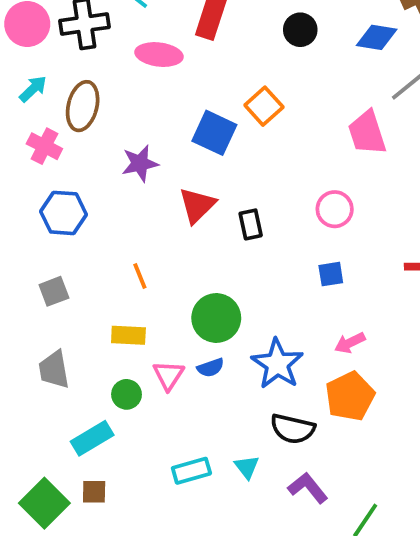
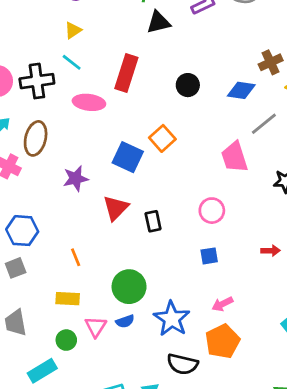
blue hexagon: (63, 213) -> (22, 231), moved

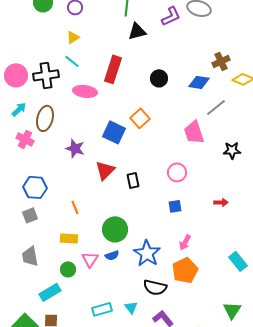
purple star: (76, 178) -> (75, 148), turned 30
pink arrow: (222, 304) -> (185, 242), turned -35

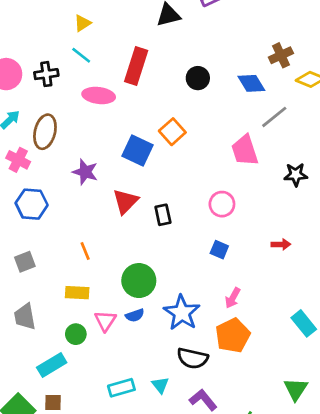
black cross: (46, 75) -> (46, 74), size x0.7
blue diamond: (199, 82) -> (251, 83), turned 50
blue hexagon: (35, 187) -> (32, 204), moved
blue square: (175, 206) -> (219, 250), turned 32

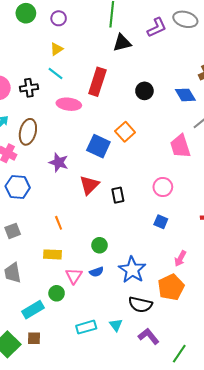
green circle: (139, 281) -> (99, 245), size x0.6
pink arrow: (233, 298) -> (180, 259), moved
green circle: (76, 334) -> (57, 293), moved

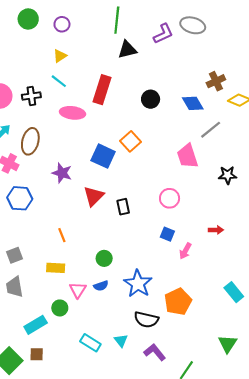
gray square: (13, 231) -> (14, 255), moved
pink arrow: (180, 259) -> (185, 251), moved
cyan rectangle: (86, 327) -> (90, 343), turned 48

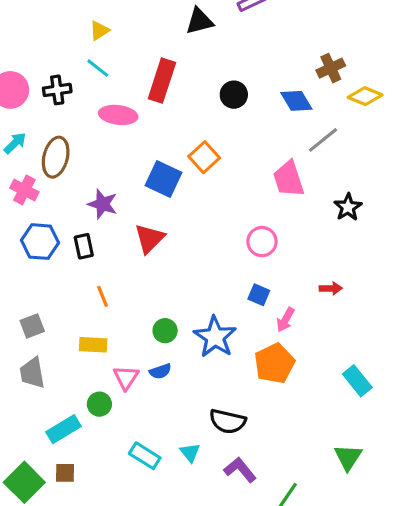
black star: (228, 175) -> (348, 207), turned -30
black rectangle: (123, 207) -> (84, 246), moved
blue star: (138, 284) -> (215, 337), moved
orange pentagon: (178, 302) -> (274, 363), moved

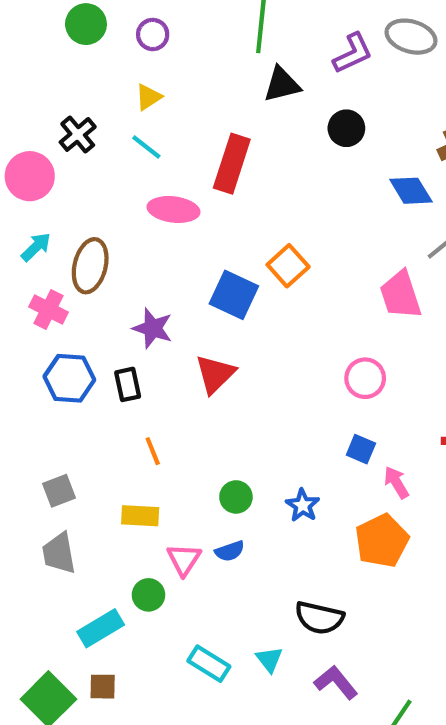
black cross: (57, 90) -> (78, 134), moved, turned -32
black circle: (234, 95) -> (346, 128), moved
pink arrow: (285, 320) -> (396, 482), turned 120
blue star: (215, 337) -> (303, 505), size x0.6

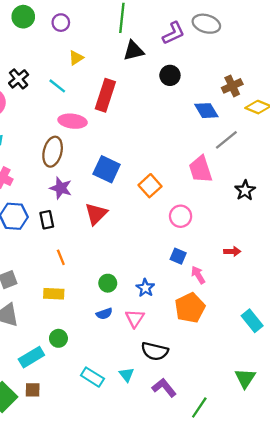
yellow triangle: (148, 97) -> (76, 58), moved
brown ellipse: (90, 266) -> (53, 152), moved
orange square: (288, 266) -> (150, 186), moved
pink triangle: (184, 559) -> (135, 318), moved

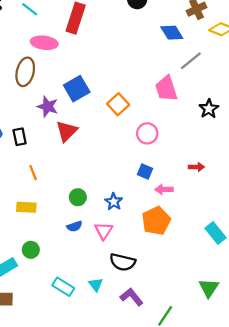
blue square: (107, 169) -> (77, 89), turned 35
purple star: (61, 188) -> (48, 107), moved
pink arrow: (198, 275) -> (164, 189), turned -60

